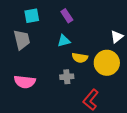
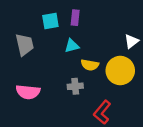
cyan square: (32, 16) -> (50, 21), moved
purple rectangle: (67, 16) -> (75, 18), turned 40

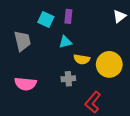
cyan square: (50, 21) -> (46, 19), turned 35
white triangle: (131, 41) -> (119, 16), moved

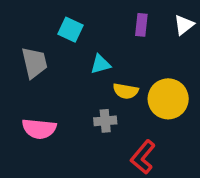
purple rectangle: (68, 16) -> (141, 25), moved

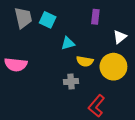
white triangle: (184, 25) -> (120, 37), moved
gray trapezoid: (34, 63) -> (23, 18), moved
pink semicircle: (39, 129) -> (16, 65), moved

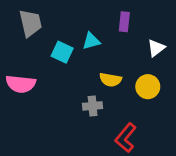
cyan square: (48, 20) -> (62, 52), moved
cyan triangle: (68, 43) -> (91, 41), moved
yellow circle: (113, 67) -> (148, 87), size x0.7

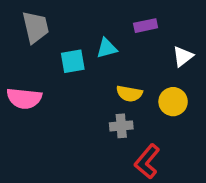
purple rectangle: (124, 22) -> (146, 26), turned 72
cyan square: (62, 52) -> (73, 61), turned -35
gray cross: (93, 106) -> (121, 126), moved

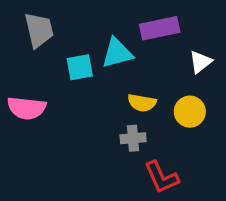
purple rectangle: (146, 26) -> (160, 28), size x1.5
cyan triangle: (107, 48) -> (117, 53), size x1.4
red L-shape: (147, 161) -> (161, 177), turned -64

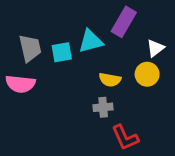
purple rectangle: (160, 28) -> (124, 22), turned -48
gray trapezoid: (39, 30) -> (30, 48), moved
yellow circle: (190, 112) -> (147, 74), moved

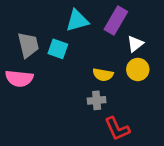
cyan triangle: (91, 41) -> (77, 20), moved
white triangle: (155, 48) -> (135, 44), moved
cyan square: (62, 52) -> (58, 49), turned 30

